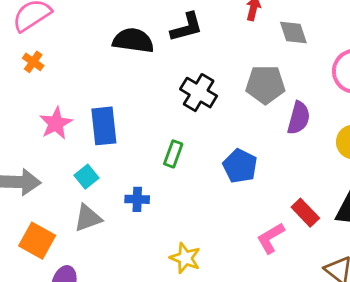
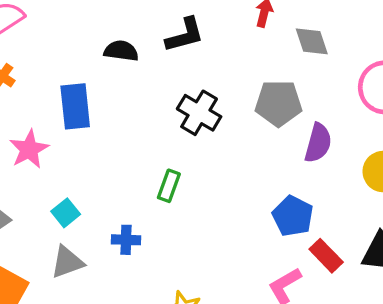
black semicircle: (133, 41) -> (121, 51), size x0.7
blue rectangle: (104, 126) -> (75, 106), moved
blue pentagon: (240, 166) -> (293, 216), moved

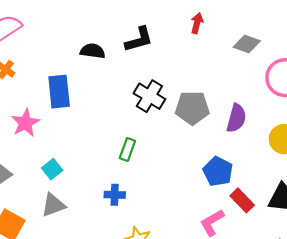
gray diamond: (312, 41) -> (247, 44), moved, turned -52
gray pentagon: (278, 103) -> (192, 108), moved
blue cross: (126, 240) -> (115, 195), moved

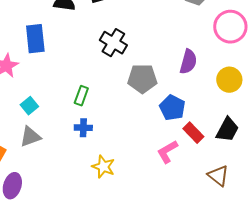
gray pentagon: (192, 108) -> (142, 79), moved
green rectangle: (127, 149) -> (81, 96), moved

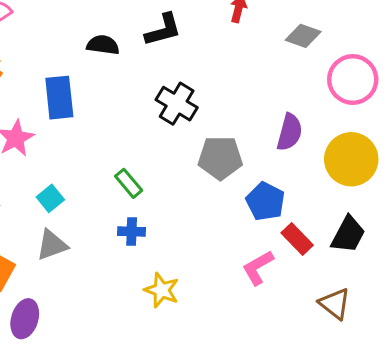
yellow circle: (229, 80) -> (351, 159), size x1.4
green rectangle: (81, 96) -> (129, 183), turned -60

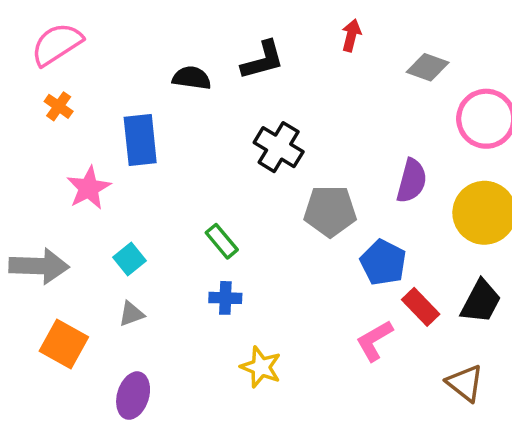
gray triangle: (52, 245) -> (131, 314), size x0.7
purple ellipse: (25, 319) -> (133, 396), moved

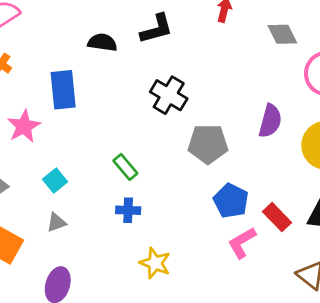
gray diamond: (428, 67) -> (282, 34), turned 44
blue pentagon: (383, 262) -> (231, 201), moved

